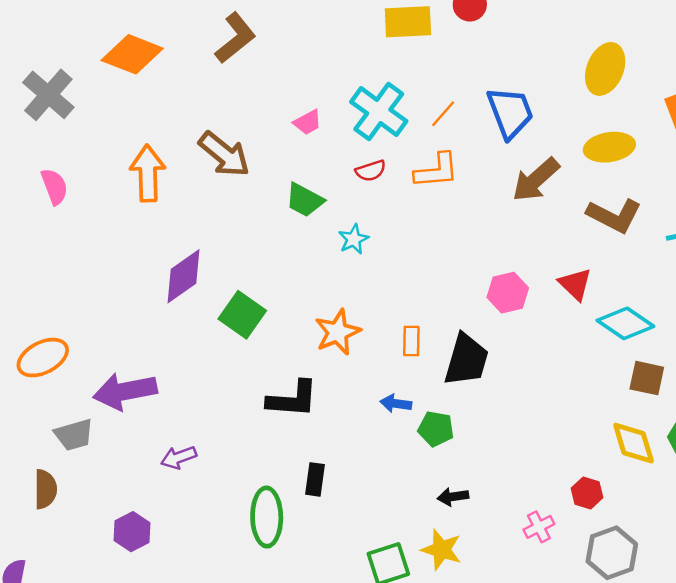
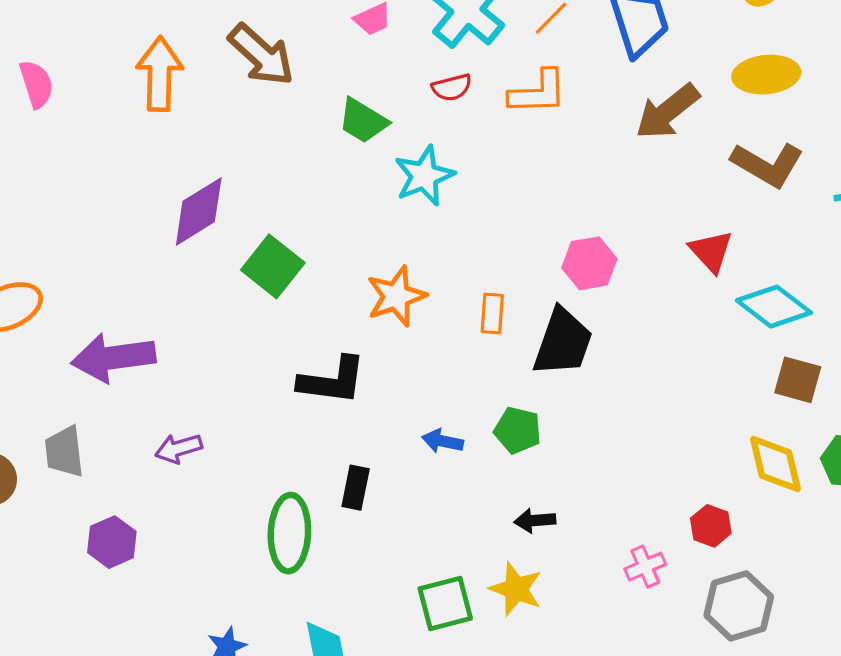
cyan star: (354, 239) -> (424, 176), size x1.5
pink hexagon: (508, 293) -> (589, 263), moved
blue arrow: (396, 403) -> (443, 441), moved
gray trapezoid: (74, 435) -> (64, 452), moved, turned 96

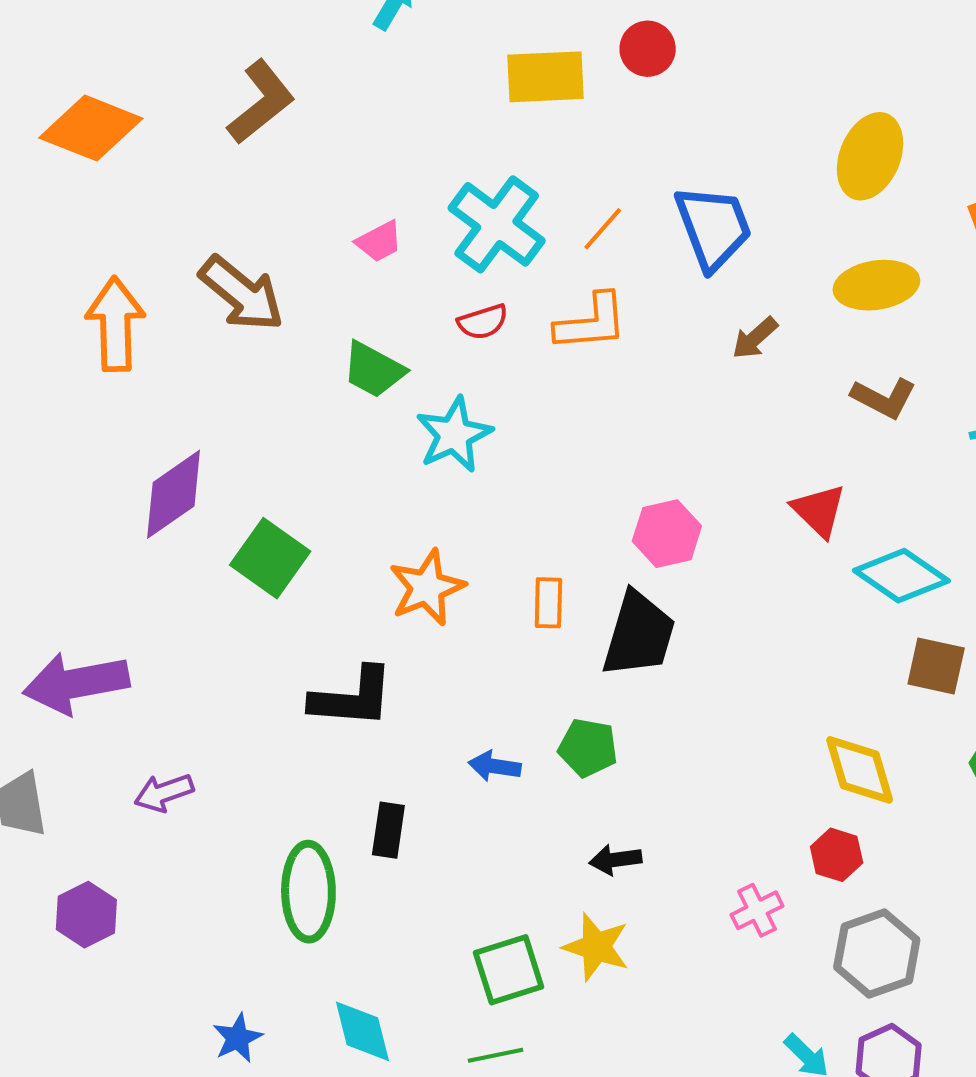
brown arrow: (667, 112) -> (755, 338), size x0.6
brown L-shape: (767, 165) -> (884, 398), size x0.7
yellow diamond: (776, 464) -> (860, 770), moved

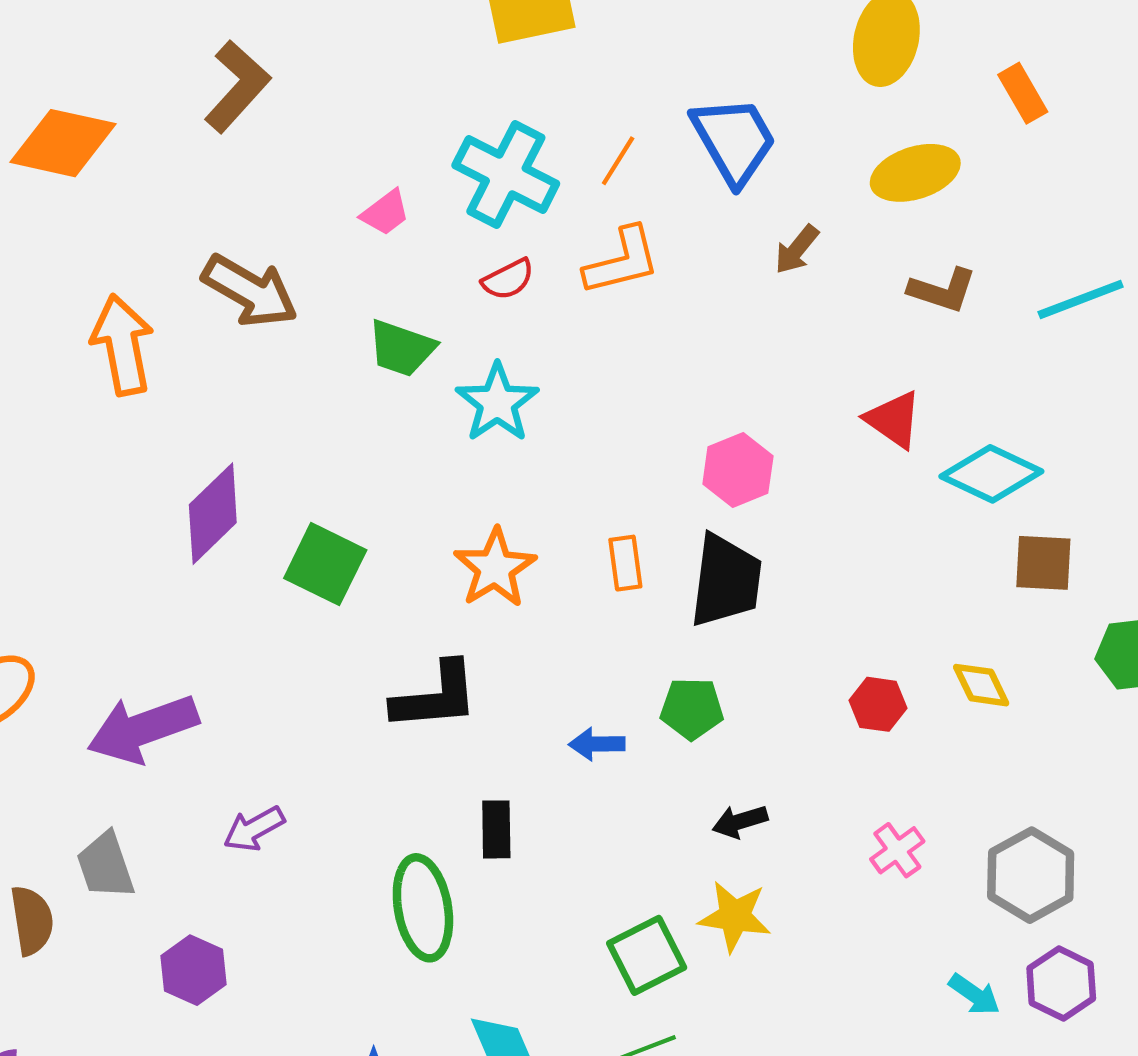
yellow diamond: (860, 770) -> (981, 685), size x0.7
red hexagon: (837, 855) -> (878, 704), moved

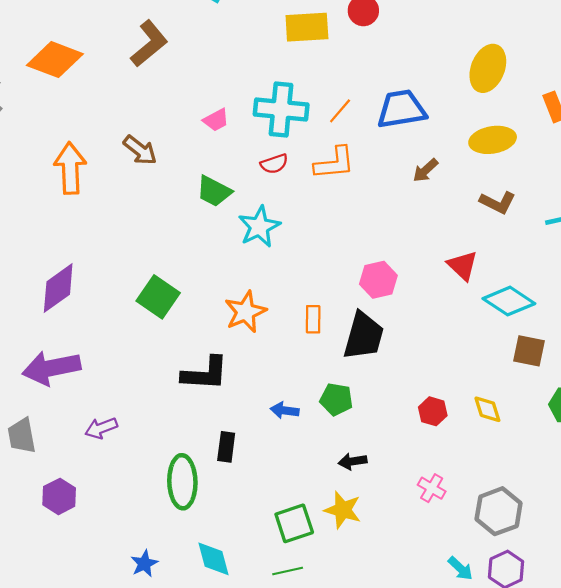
blue trapezoid: (734, 140) -> (401, 109), turned -78
cyan cross: (506, 174) -> (281, 109), turned -30
brown arrow: (250, 291) -> (140, 150), size x0.7
purple diamond: (213, 514) -> (58, 288), moved
pink cross: (897, 850) -> (432, 488), turned -32

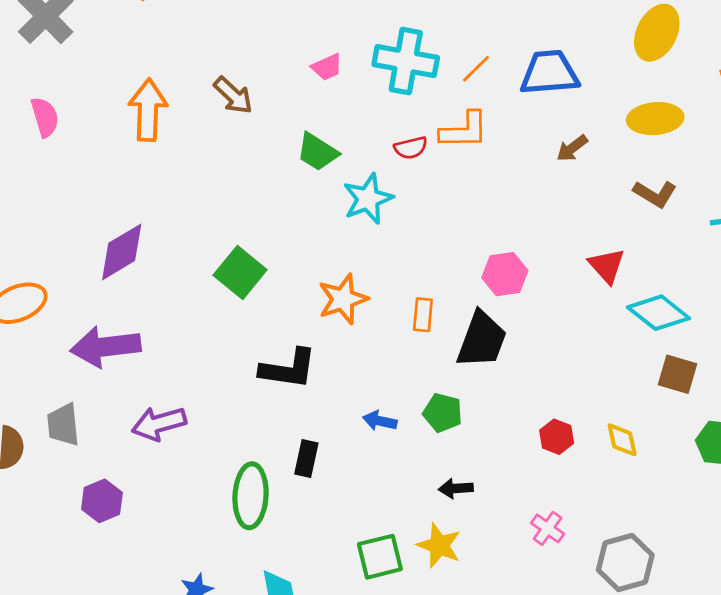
red semicircle: (274, 164) -> (411, 148), moved
purple arrow: (101, 428) -> (159, 423), size x1.4

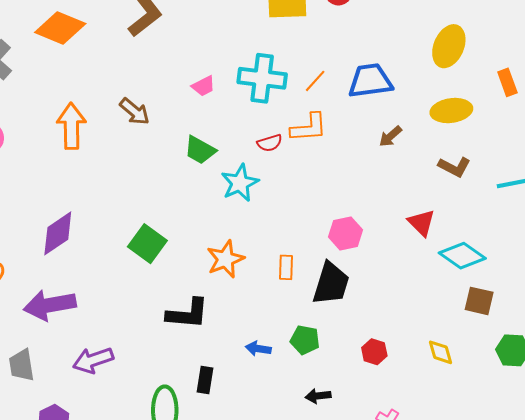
red hexagon: (557, 437) -> (374, 352), moved

